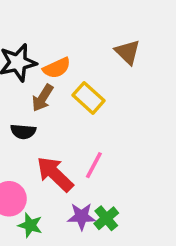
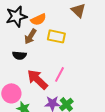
yellow rectangle: (89, 98) -> (56, 36), turned -30

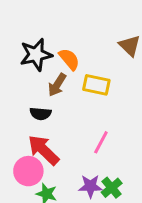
orange semicircle: (38, 19) -> (69, 59), turned -105
red arrow: (37, 79) -> (44, 150), moved

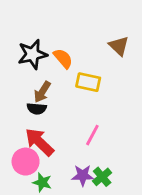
brown arrow: (57, 85) -> (42, 92), moved

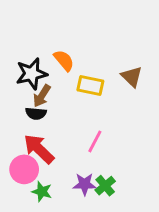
brown triangle: (119, 46) -> (132, 77), moved
black star: (32, 54) -> (31, 74), moved

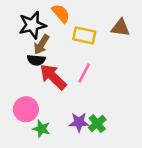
brown triangle: (132, 77) -> (120, 28), turned -36
pink line: (95, 141) -> (84, 73), moved
red arrow: (39, 149) -> (53, 77), moved

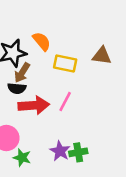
red arrow: (53, 77) -> (34, 105), turned 132
purple star: (79, 122) -> (60, 151), turned 30
green cross: (97, 124) -> (78, 152), turned 30

